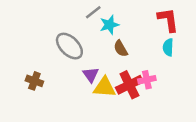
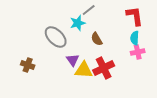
gray line: (93, 12) -> (89, 10), moved
cyan star: (109, 25) -> (78, 23), moved
pink cross: (147, 80) -> (138, 52), moved

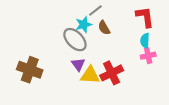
gray ellipse: (56, 37) -> (75, 40), moved
brown semicircle: (97, 39) -> (104, 28), moved
brown cross: (28, 65) -> (30, 70), size x1.6

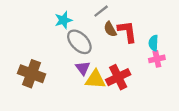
red L-shape: (145, 17) -> (127, 32), moved
cyan star: (84, 25) -> (63, 20), moved

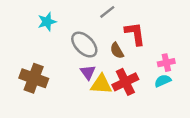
cyan star: (63, 20) -> (47, 22), moved
brown semicircle: (110, 29) -> (117, 51), moved
cyan semicircle: (153, 43) -> (163, 81), moved, turned 63

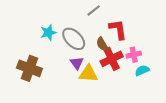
cyan star: (47, 22) -> (48, 33), moved
pink cross: (166, 63) -> (134, 55), moved
red cross: (125, 82) -> (112, 59), moved

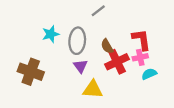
red L-shape: (118, 29) -> (141, 40), moved
gray ellipse: (74, 39) -> (77, 41), turned 50
yellow triangle: (88, 74) -> (93, 89), moved

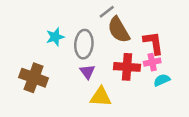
brown semicircle: (107, 46) -> (119, 30), moved, size x1.6
red cross: (117, 62) -> (127, 67), turned 30

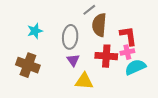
brown semicircle: (119, 30) -> (99, 25), turned 35
cyan star: (55, 37) -> (35, 31), moved
cyan semicircle: (162, 80) -> (135, 67), size x1.5

